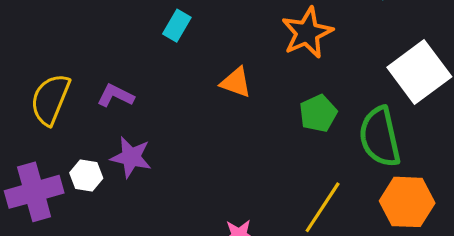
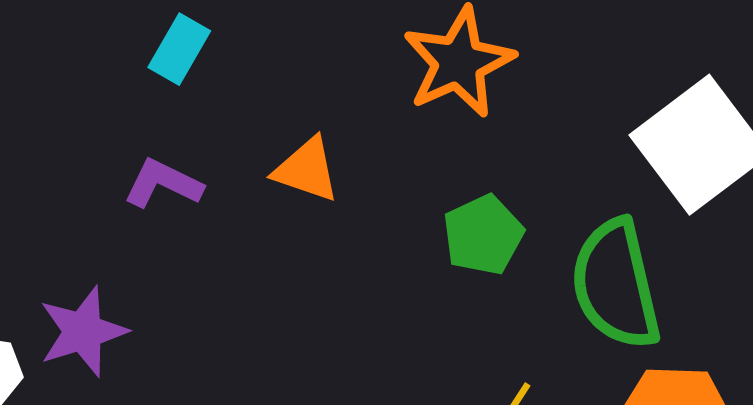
purple L-shape: (116, 96) -> (163, 184), moved
purple star: (131, 157) -> (83, 332), turned -30

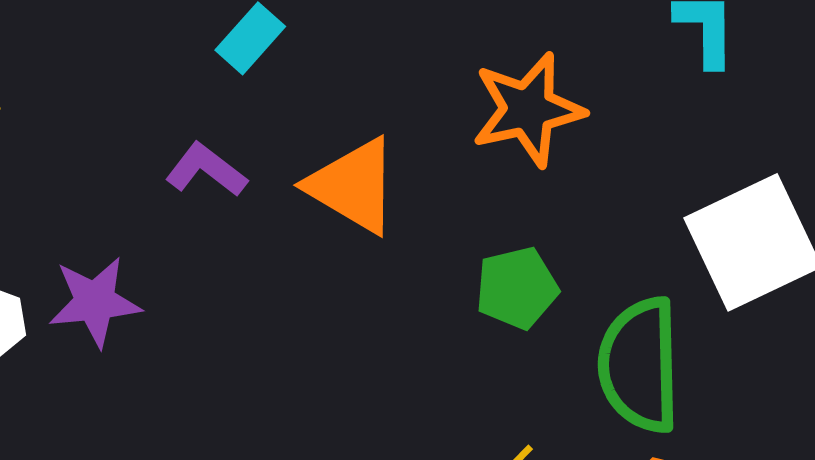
orange triangle: (307, 170) -> (353, 186), size x1.4

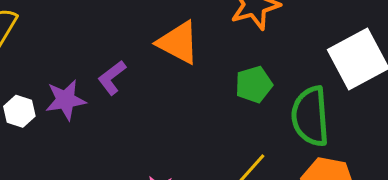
purple L-shape: (206, 170) -> (112, 78), moved, turned -72

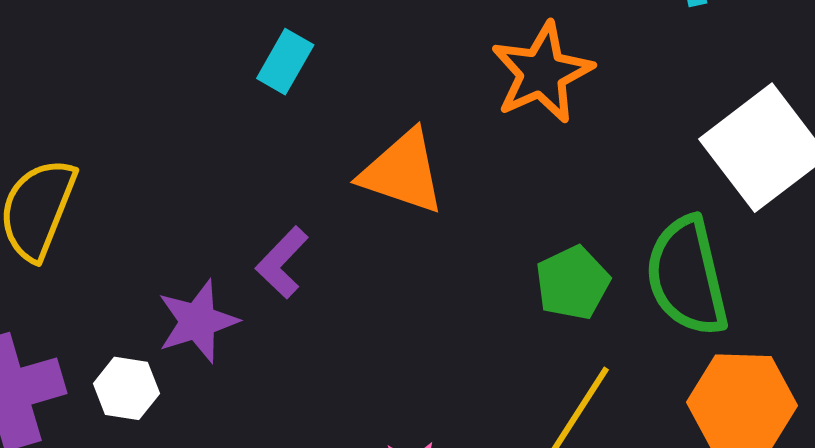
green pentagon: (254, 85) -> (573, 283), moved
white hexagon: (19, 111) -> (126, 388), moved

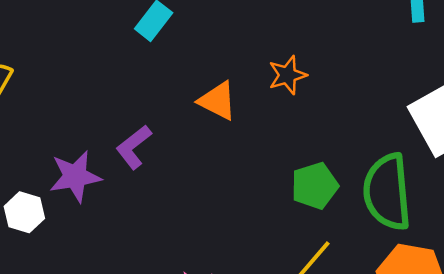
orange star: (542, 73) -> (287, 75), moved, size x0.6
orange triangle: (403, 172) -> (218, 101), size x0.7

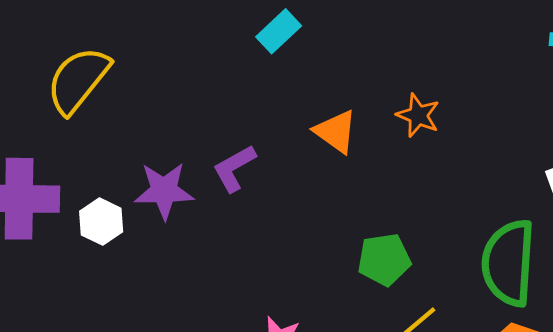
orange star: (287, 75) -> (418, 115), turned 30
green pentagon: (315, 186) -> (384, 260), moved

